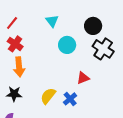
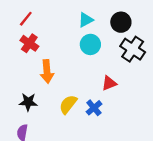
cyan triangle: (52, 21) -> (86, 20), moved, turned 40
orange arrow: (19, 67) -> (47, 71), moved

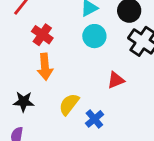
red cross: (29, 43) -> (42, 35), moved
blue cross: (94, 108) -> (94, 119), moved

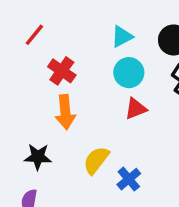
red triangle: (116, 80) -> (136, 109), moved

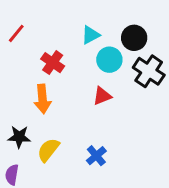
red cross: (62, 71) -> (53, 63), moved
cyan circle: (129, 73) -> (109, 60), moved
yellow semicircle: (96, 160) -> (48, 150), moved

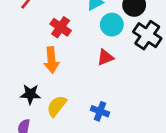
blue cross: (96, 156) -> (100, 111), turned -30

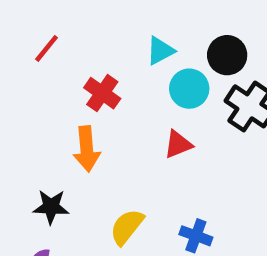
yellow semicircle: (57, 106) -> (127, 227), moved
blue cross: (100, 111) -> (196, 236), moved

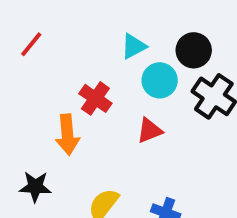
red cross: (102, 93) -> (95, 98), moved

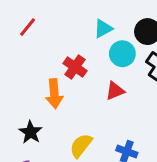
black star: (35, 187) -> (31, 132), turned 30

